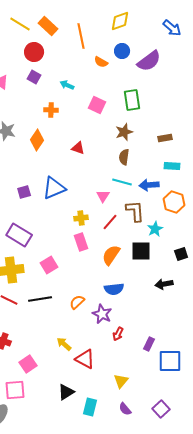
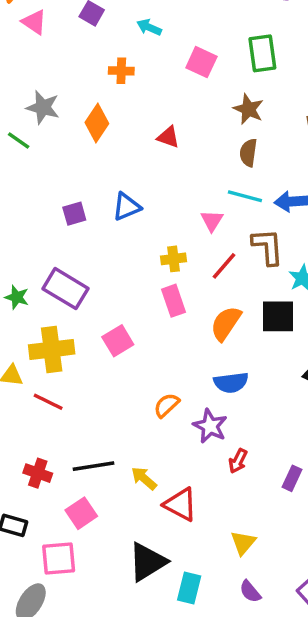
brown star: (124, 132) -> (248, 109), turned -30
blue triangle: (54, 188) -> (127, 207), size x0.7
black line: (40, 299) -> (93, 466), moved
black triangle: (66, 392) -> (147, 562), size x1.4

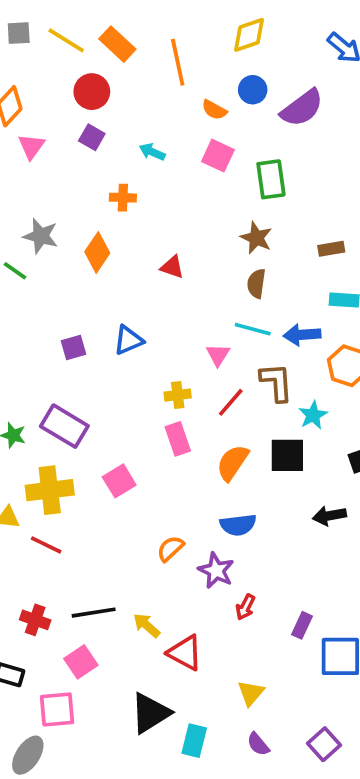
pink triangle: (34, 22) -> (31, 146), turned 32
pink square: (201, 62) -> (218, 156), moved

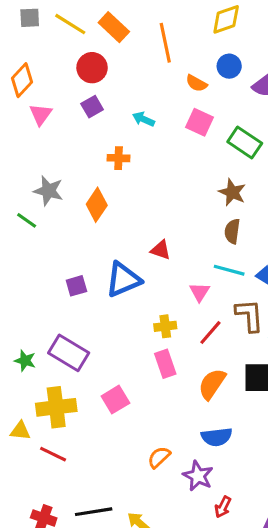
purple square: (92, 137) -> (92, 107), turned 30
green rectangle: (271, 179) -> (245, 142), turned -48
red triangle: (172, 267) -> (161, 250), moved
blue triangle: (128, 340) -> (123, 280), size x1.4

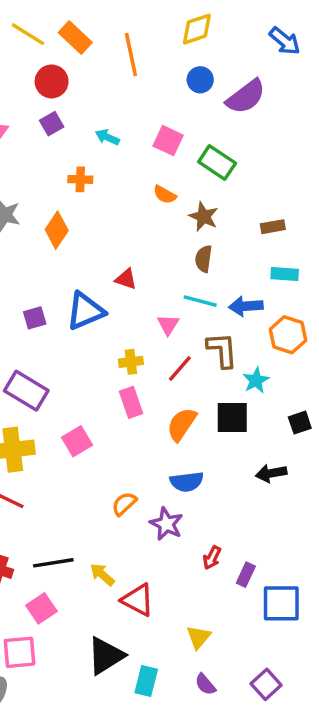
orange semicircle: (196, 83) -> (165, 195), moved
red arrow: (223, 507) -> (212, 558), moved

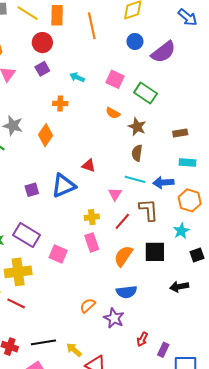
orange rectangle: (75, 38) -> (57, 15), turned 48
cyan star: (256, 380) -> (181, 231), moved
pink square: (77, 441) -> (58, 254), moved, turned -36

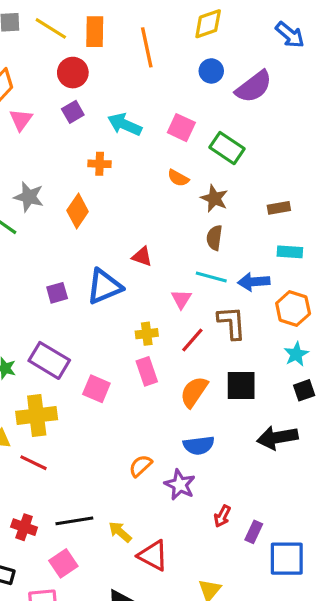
cyan arrow: (77, 77) -> (125, 124), size x1.5
cyan star: (181, 231) -> (296, 354), moved
black arrow: (179, 287) -> (277, 438), size x1.4

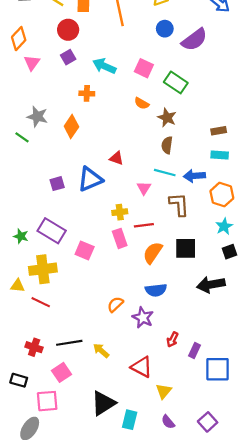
brown rectangle: (279, 208) -> (219, 131), moved
red line: (192, 340) -> (144, 225), moved, turned 42
red triangle: (153, 555) -> (142, 367), moved

